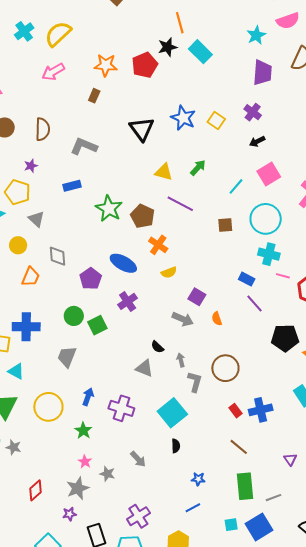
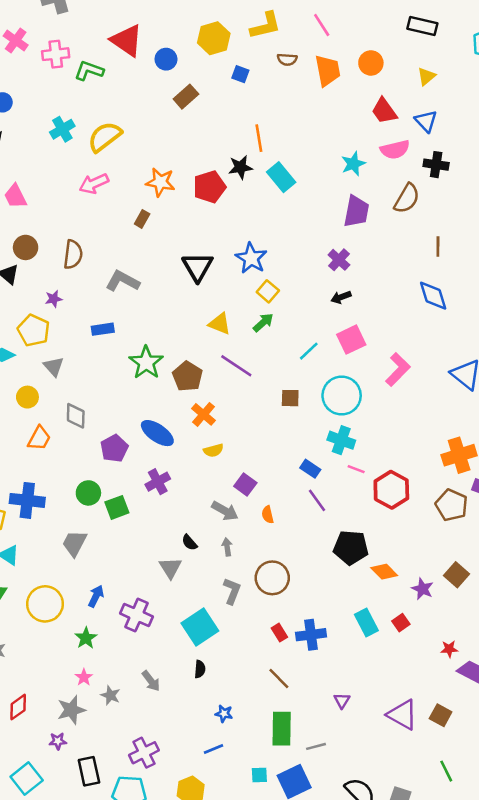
yellow square: (216, 120) -> (268, 291), moved
gray arrow: (181, 360) -> (227, 547), moved
gray triangle: (144, 368) -> (170, 568), turned 30

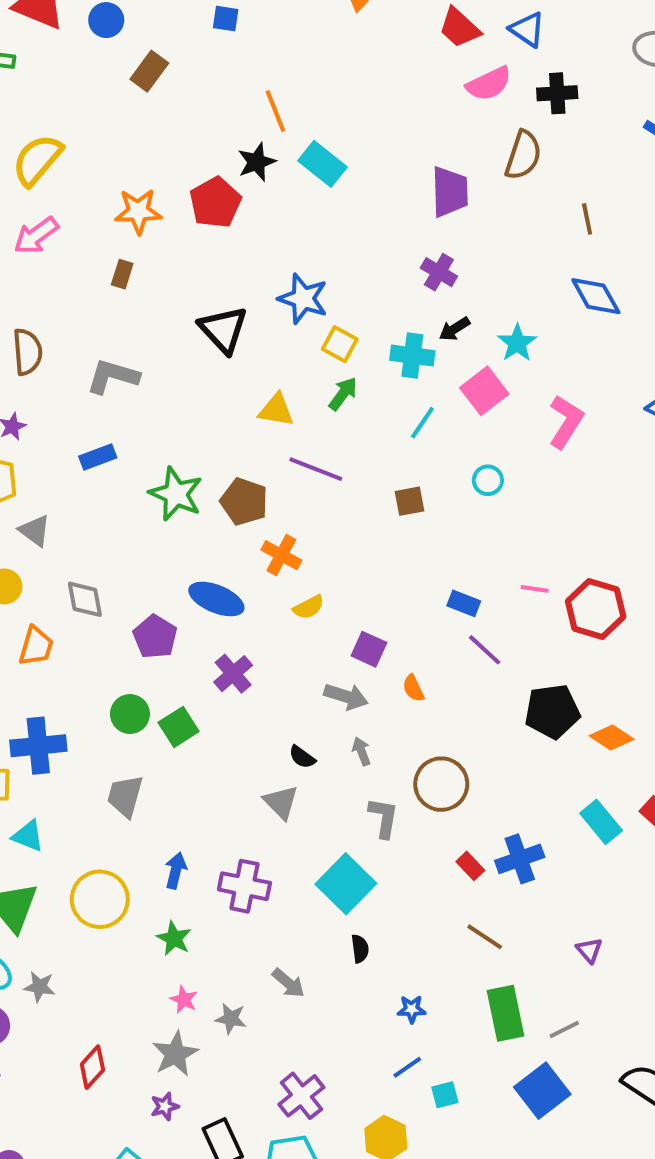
cyan star: (353, 164) -> (517, 343), moved
cyan circle: (342, 396) -> (488, 480), size x0.5
cyan cross: (341, 440) -> (412, 356), moved
cyan square: (259, 775) -> (445, 1095), moved

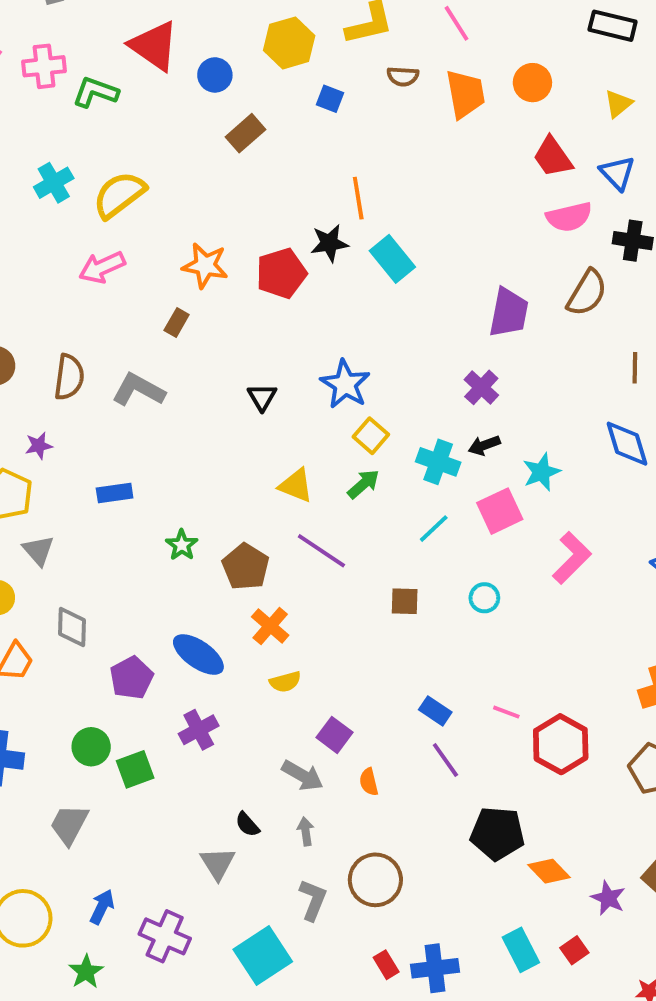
black triangle: (223, 330) -> (262, 397), size x0.6
gray L-shape: (113, 376) -> (138, 390), moved
green star: (176, 494) -> (182, 545), size x0.6

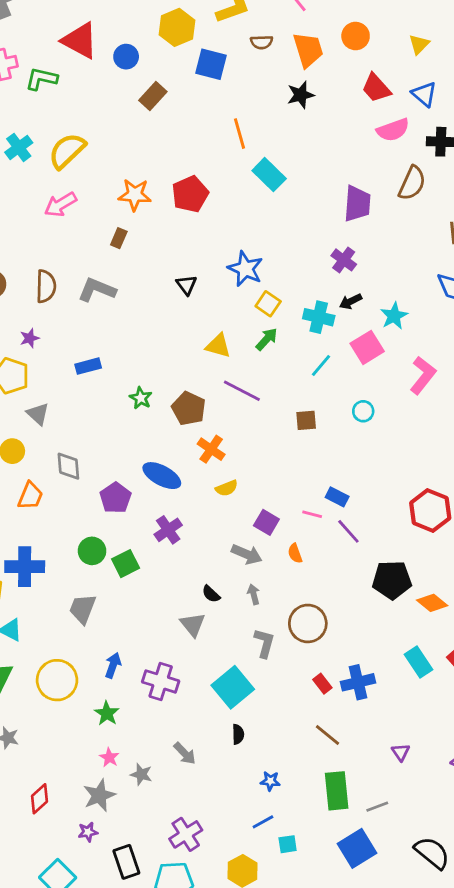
blue square: (330, 99) -> (211, 64), size x1.6
black star: (329, 243) -> (301, 95), moved
pink line: (506, 712) -> (312, 514), moved

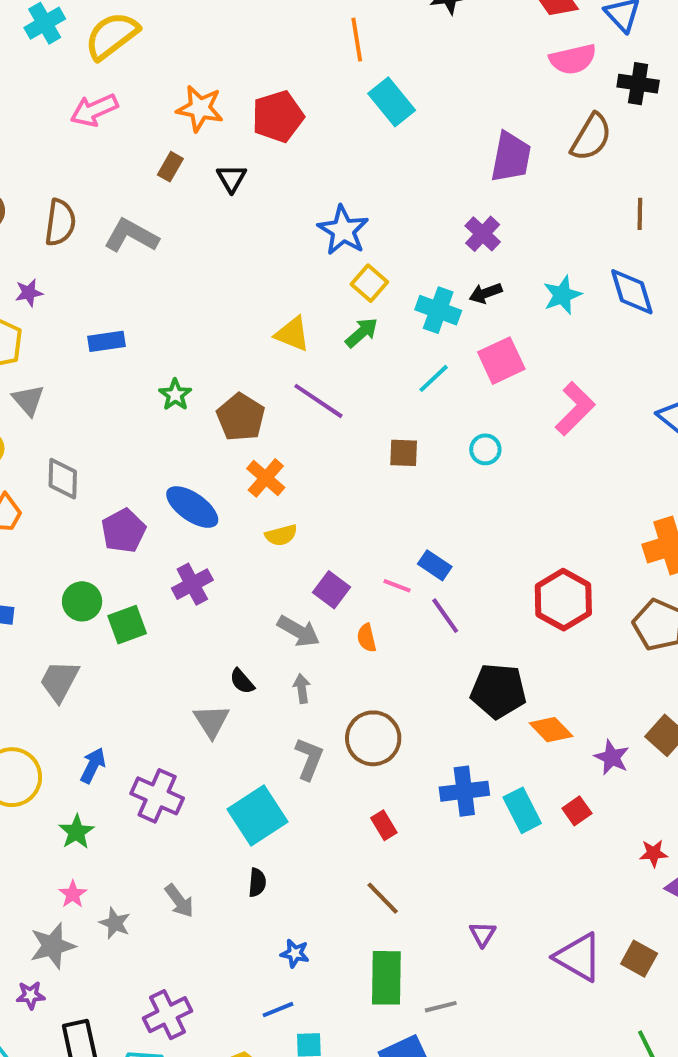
black triangle: (186, 285) -> (232, 178), moved
cyan star: (394, 316) -> (562, 295), moved
blue cross: (358, 682) -> (464, 791), moved

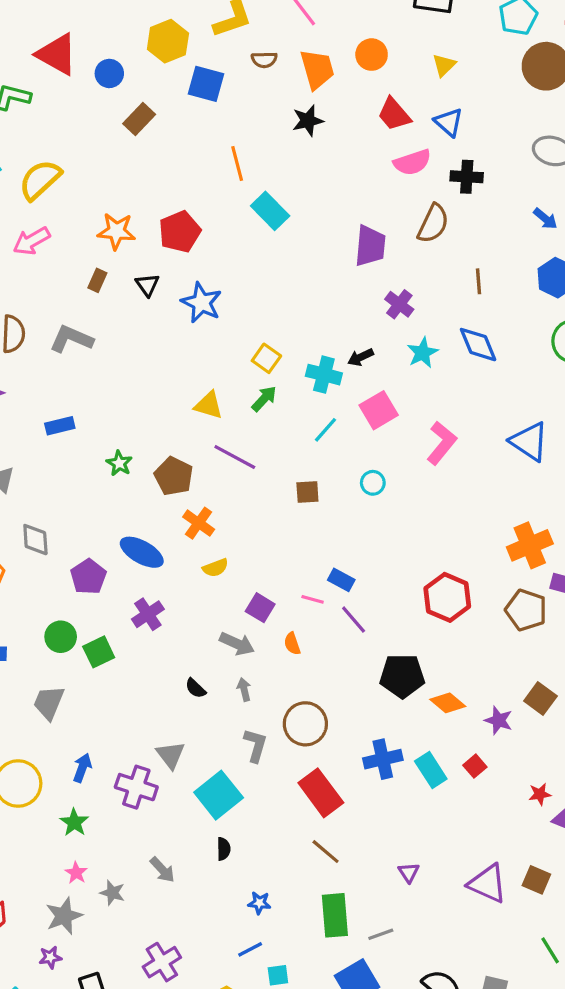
blue star: (343, 230) -> (202, 303), moved
purple cross: (483, 234) -> (399, 304), moved
gray triangle: (211, 721) -> (171, 755), moved
red rectangle: (384, 825) -> (321, 793), size x2.0

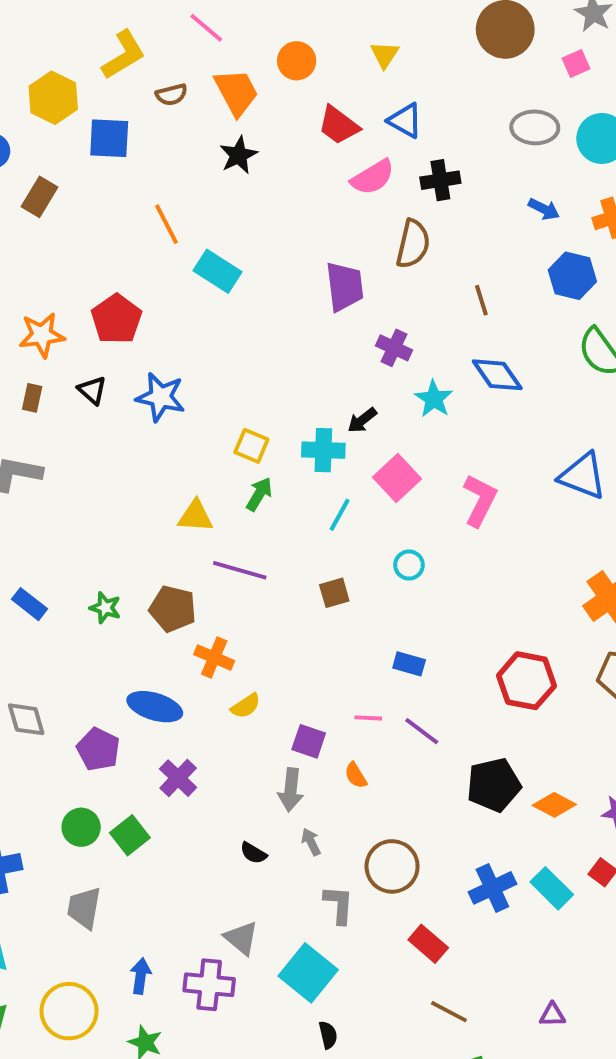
blue rectangle: (60, 426) -> (30, 604), moved, turned 64
blue rectangle: (341, 580) -> (409, 664), moved
gray arrow: (237, 644) -> (291, 790), turned 84
red rectangle: (321, 793) -> (428, 944), size x0.7
purple triangle: (409, 873) -> (552, 1015), turned -45

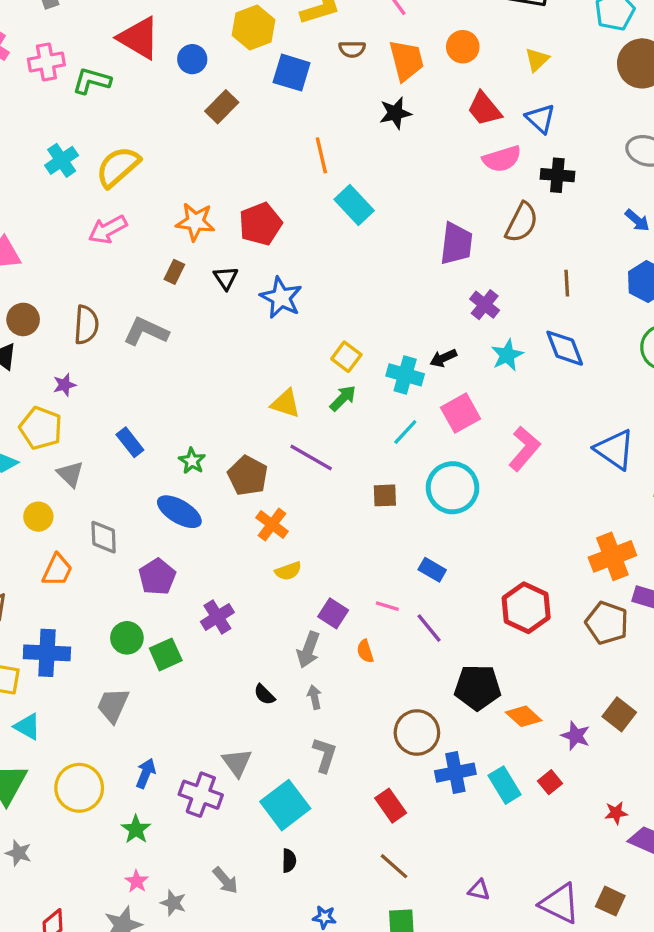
cyan circle: (409, 565) -> (453, 488), size x2.0
blue ellipse: (155, 707) -> (179, 512), moved
brown circle: (392, 866) -> (417, 732), moved

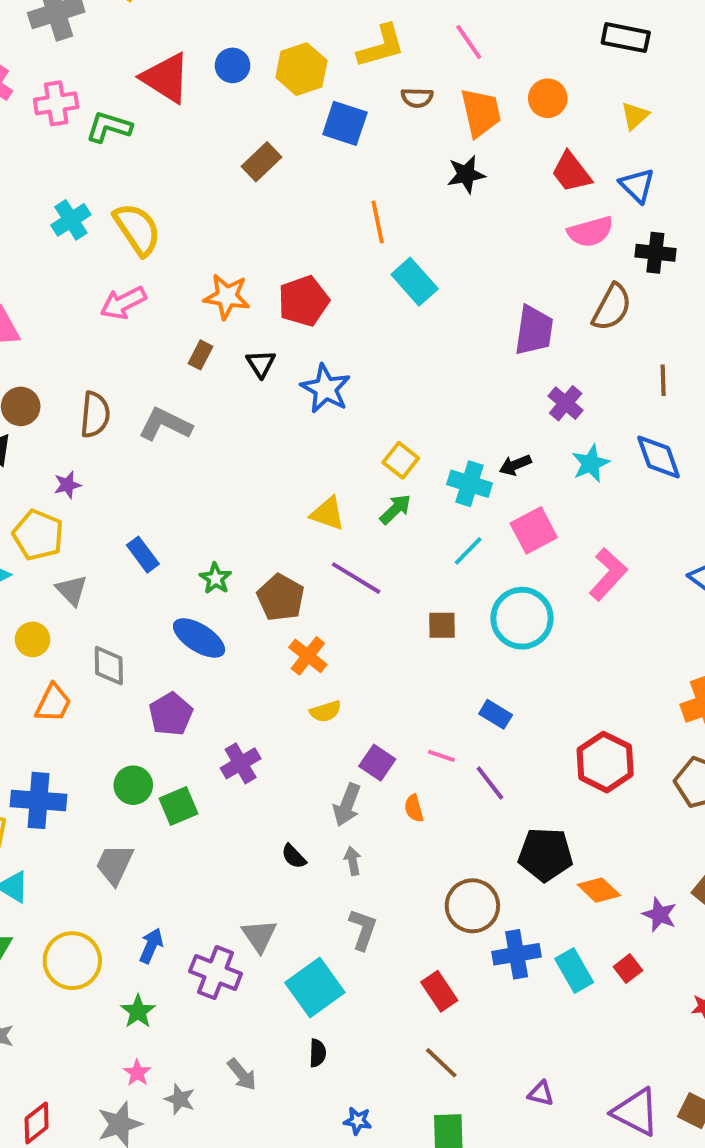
blue circle: (192, 59) -> (233, 65), moved
yellow semicircle: (118, 167) -> (137, 229), turned 96

